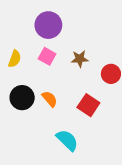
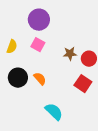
brown star: (80, 59) -> (70, 54), moved
red square: (88, 105) -> (83, 84), moved

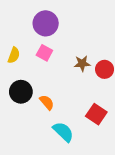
orange semicircle: (40, 79) -> (47, 102), moved
red square: (83, 84) -> (96, 114), moved

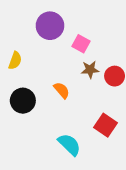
pink square: (44, 53) -> (81, 44), moved
orange semicircle: (47, 102) -> (62, 90), moved

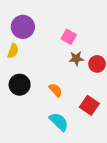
purple circle: (50, 26) -> (23, 27), moved
orange semicircle: (62, 90) -> (56, 90), moved

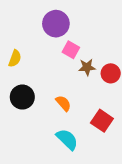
purple circle: (23, 27) -> (56, 24), moved
pink square: (69, 37) -> (71, 50), moved

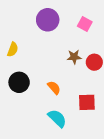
pink square: (71, 50) -> (85, 24), moved
red square: (102, 121) -> (87, 102), turned -36

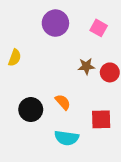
black circle: (19, 82) -> (31, 110), moved
cyan semicircle: (57, 118) -> (67, 138), turned 144

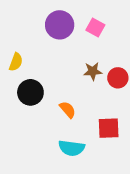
pink square: (99, 28) -> (95, 28), moved
black circle: (31, 110) -> (30, 92), moved

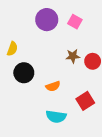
orange semicircle: (68, 110) -> (53, 86), turned 112
red square: (109, 128) -> (85, 101), turned -30

